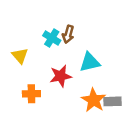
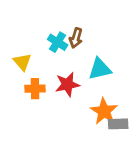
orange cross: (31, 94) -> (35, 89), moved
gray rectangle: (113, 101) -> (118, 124), moved

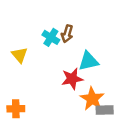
red star: (67, 84) -> (72, 79), moved
orange cross: (35, 89) -> (16, 109), moved

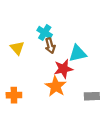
brown arrow: (67, 34) -> (50, 46), moved, turned -32
orange star: (92, 99) -> (56, 86), moved

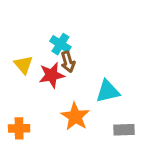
cyan triangle: (78, 53) -> (108, 91), moved
red star: (63, 69) -> (52, 75), moved

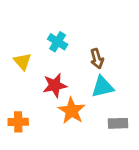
brown arrow: (68, 62) -> (97, 59), moved
red star: (52, 75) -> (55, 85), moved

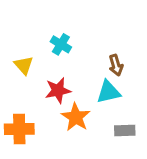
brown arrow: (97, 59) -> (116, 65), moved
orange cross: (18, 122) -> (19, 129), size x1.4

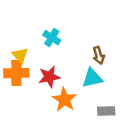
orange cross: (19, 129) -> (16, 73), moved

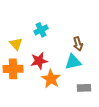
cyan cross: (52, 38) -> (41, 30), turned 32
orange cross: (16, 73) -> (13, 69), moved

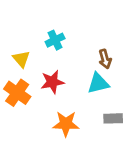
orange cross: (13, 69) -> (17, 93), turned 36
orange star: (51, 79) -> (66, 124), moved, turned -30

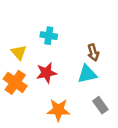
cyan cross: (55, 40) -> (49, 36), turned 35
gray rectangle: (113, 118) -> (100, 105), turned 56

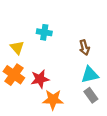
red star: (46, 73) -> (40, 79), moved
cyan triangle: (87, 74) -> (90, 75), moved

